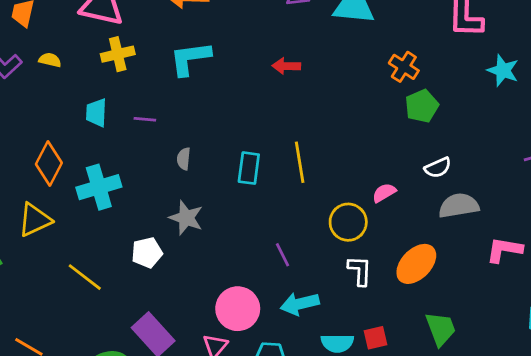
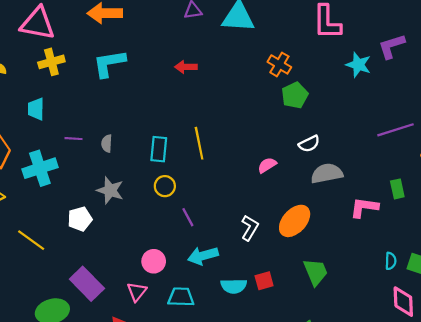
purple line: (145, 119) -> (74, 139), moved
yellow circle: (348, 222) -> (165, 186), moved, size x0.7
white L-shape: (360, 271) -> (250, 228), turned 30
pink circle: (238, 309) -> (154, 261), size x0.7

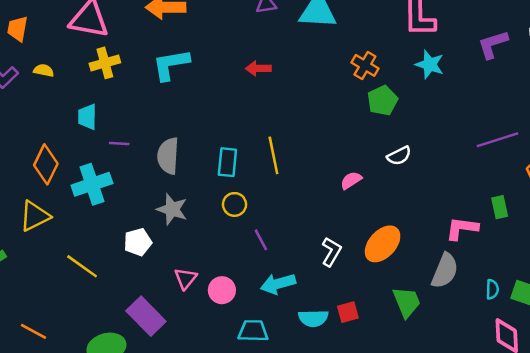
cyan star: (358, 65) -> (430, 64), moved
purple line: (74, 139) -> (119, 144), moved
gray semicircle: (107, 143) -> (168, 156), size x1.8
gray semicircle: (327, 173) -> (445, 271), moved, turned 124
pink triangle: (137, 292) -> (186, 278), moved

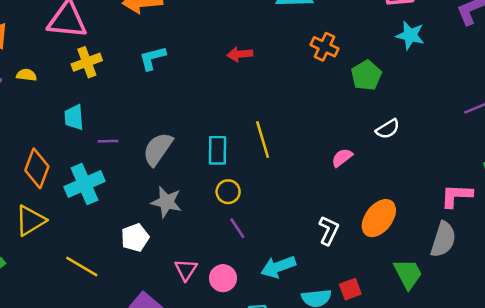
cyan L-shape: (171, 65) -> (153, 58), size x0.7
orange cross: (365, 65) -> (324, 47), moved
gray semicircle: (168, 156) -> (158, 149), turned 36
purple line: (261, 240) -> (237, 228), moved

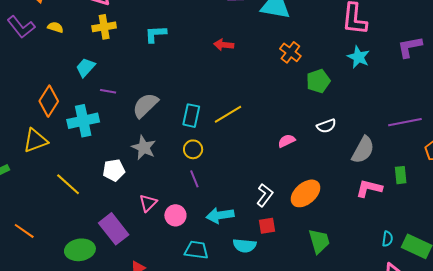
cyan trapezoid: (74, 117) -> (85, 67), turned 35
yellow line: (263, 139) -> (228, 114), turned 64
gray semicircle: (443, 239) -> (363, 150), moved
red square: (350, 289) -> (267, 226), moved

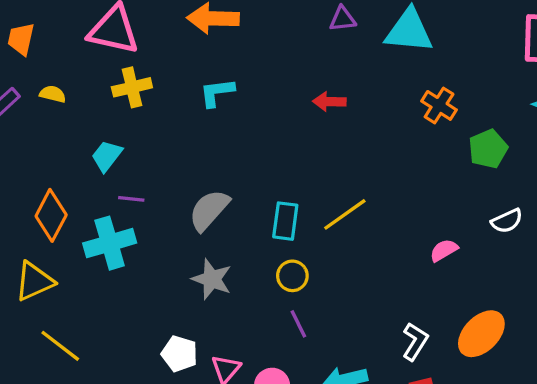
purple line: (108, 91) -> (131, 199), moved
white pentagon: (114, 170) -> (179, 354), moved, turned 30
yellow line: (68, 184) -> (60, 346), moved

